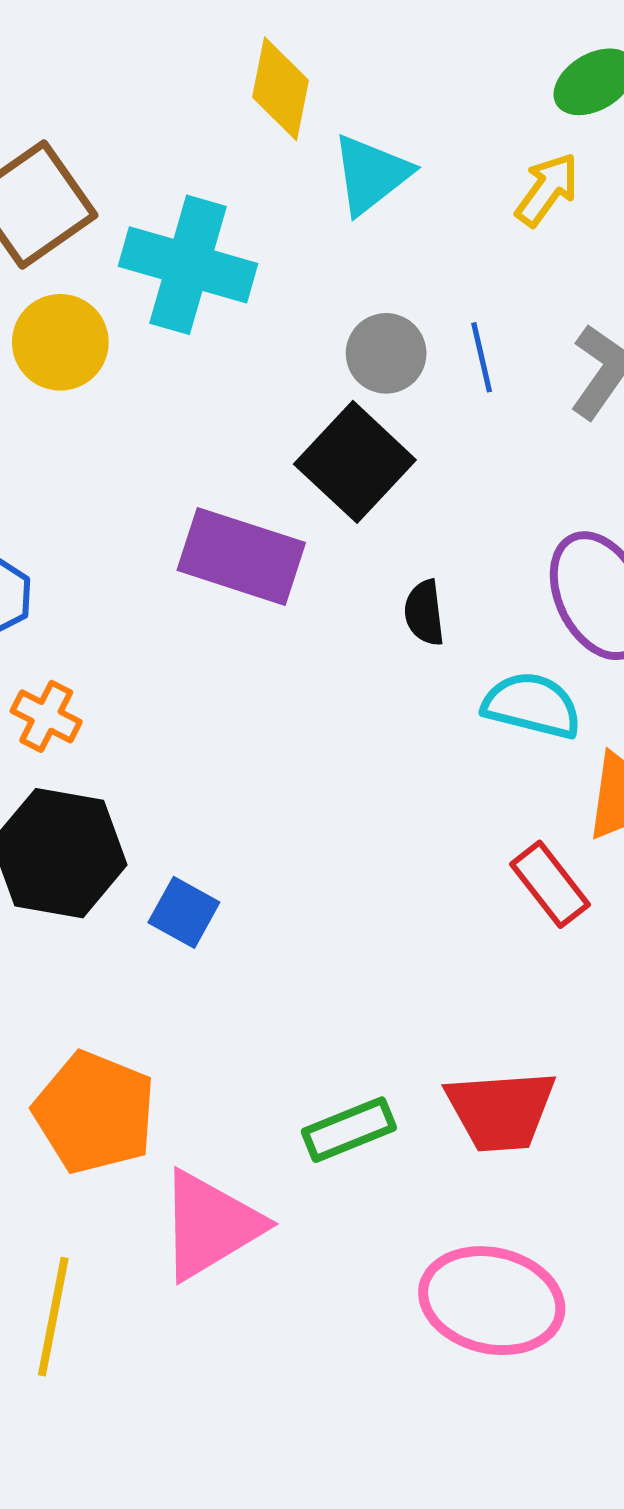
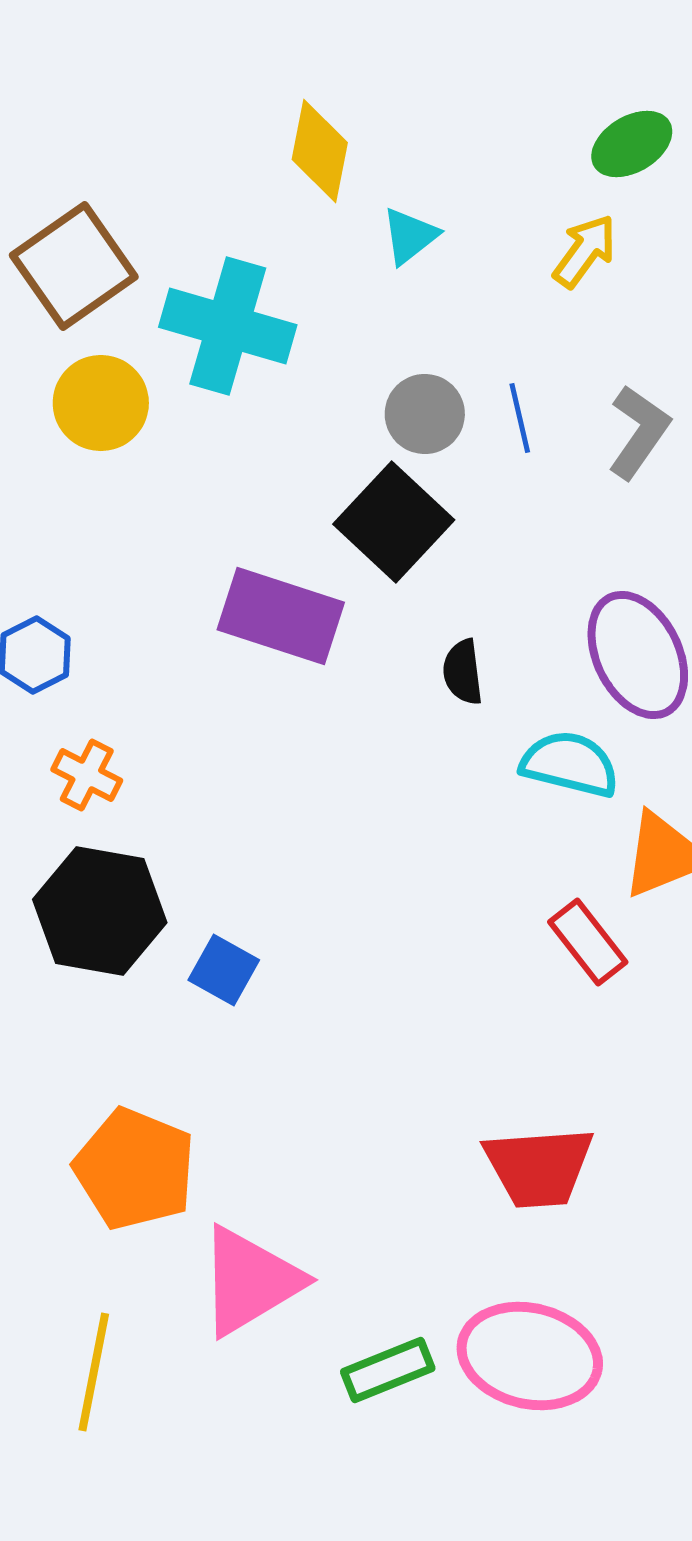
cyan triangle: (371, 174) -> (410, 236), size x0.7
green rectangle: (349, 1130) -> (388, 1370), moved

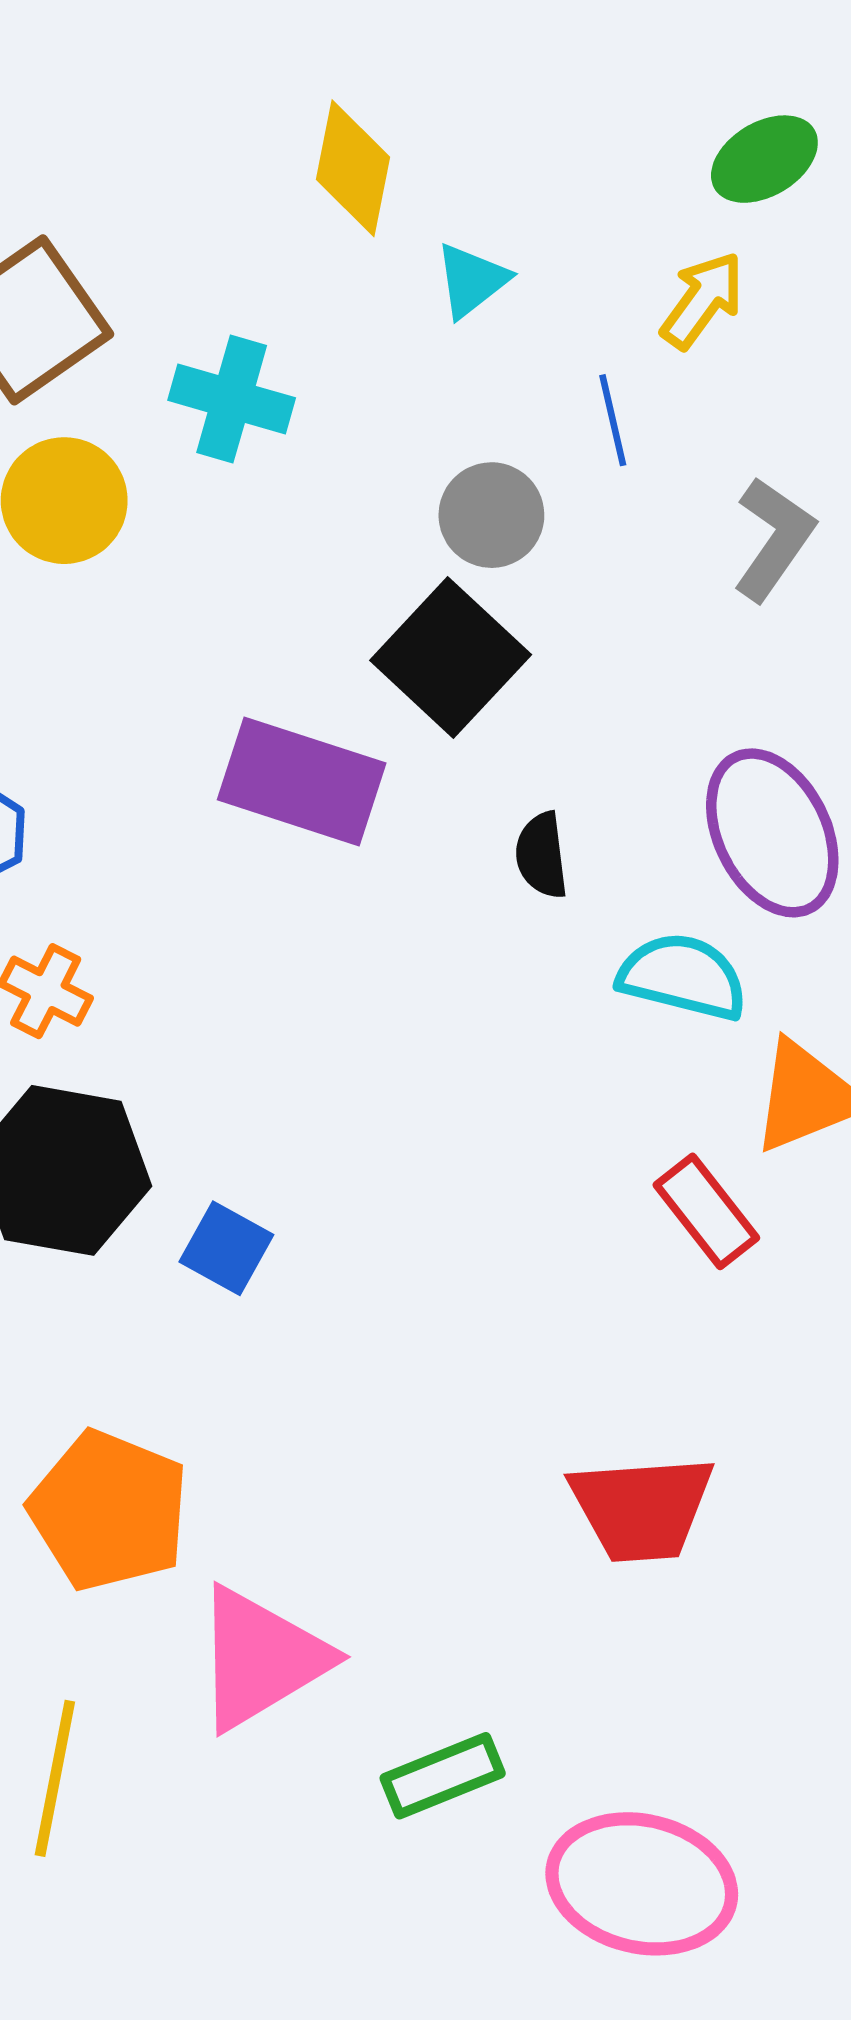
cyan cross: (228, 326) -> (232, 399), size x0.7
blue line: (520, 418) -> (613, 420), moved
pink ellipse: (530, 1356) -> (642, 1884), moved

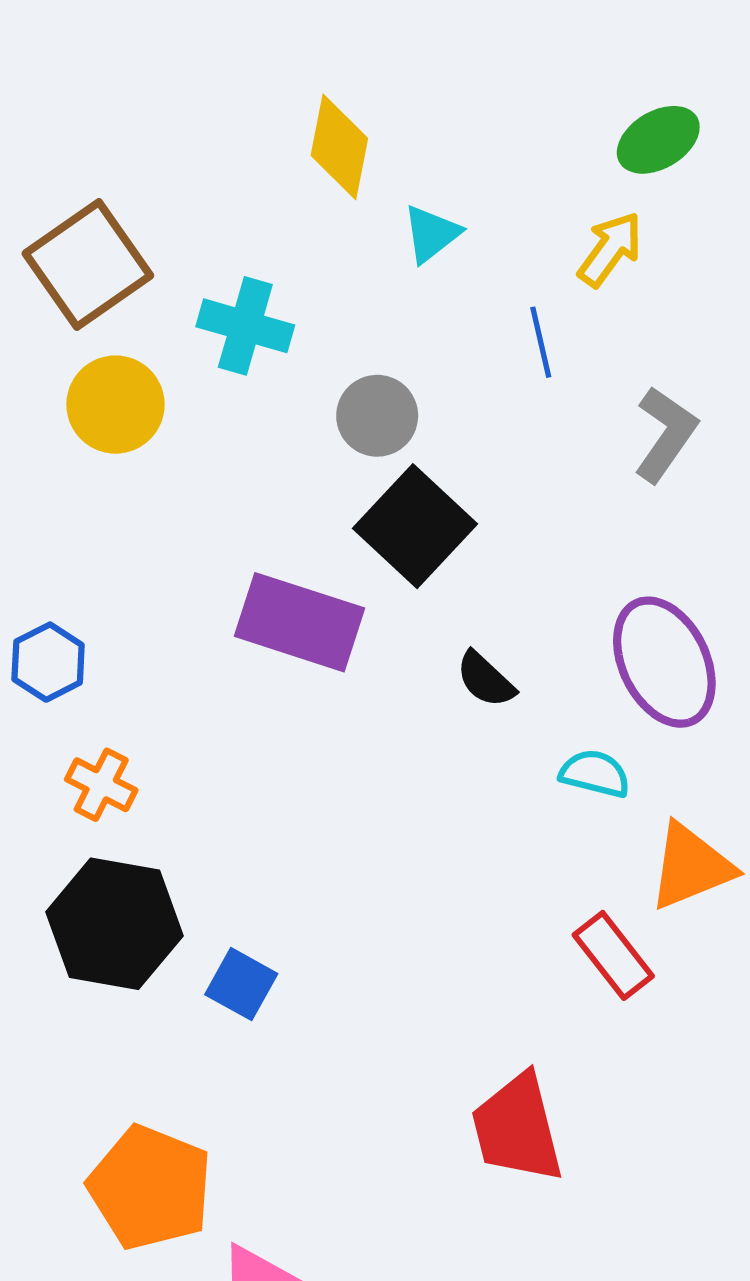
gray circle: (491, 515) -> (377, 416), moved
black semicircle: (542, 855) -> (485, 679), turned -40
cyan semicircle: (683, 977) -> (595, 774), size x0.7
red trapezoid: (642, 1508) -> (517, 1128), moved, turned 80

